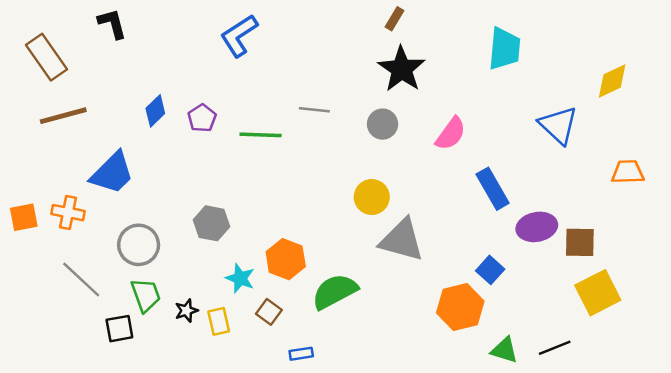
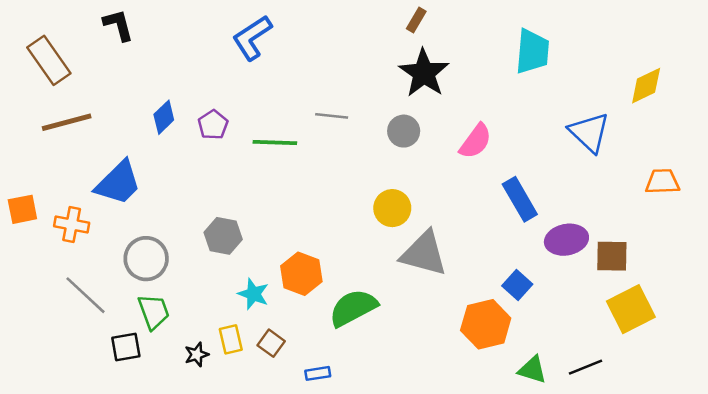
orange square: (24, 217) -> (22, 209), moved
black star: (186, 311) -> (197, 355), moved
brown square: (269, 312) -> (271, 343), moved

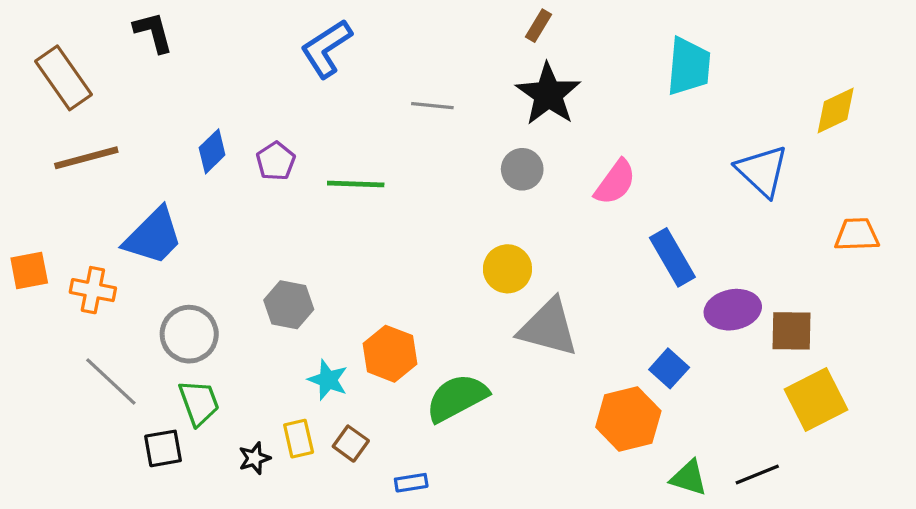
gray line: (332, 116) -> (432, 106), moved

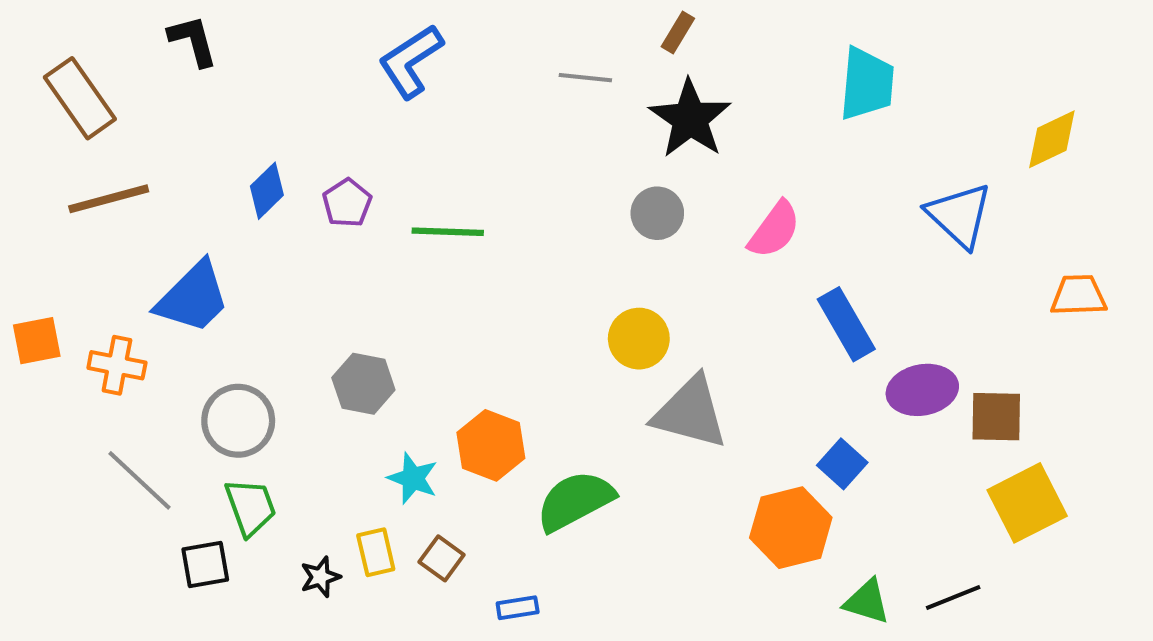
gray line: (432, 106) -> (585, 78), moved

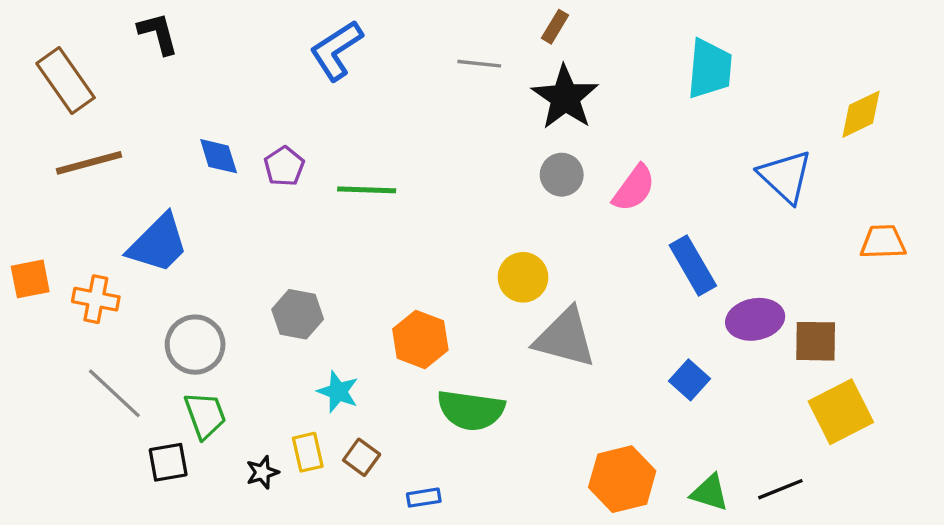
blue diamond: (267, 191) -> (219, 156), turned -63
gray circle: (657, 213) -> (562, 175), moved
orange hexagon: (491, 445) -> (420, 340), moved
green semicircle: (575, 501) -> (471, 410), turned -144
orange hexagon: (791, 528) -> (622, 479), moved

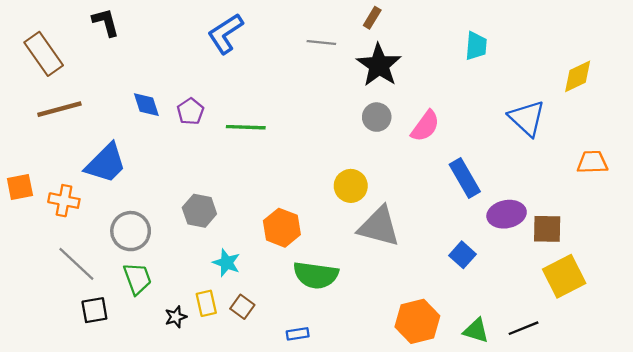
cyan trapezoid: (710, 69) -> (476, 46), size x0.7
black square: (168, 462) -> (94, 310), moved
blue rectangle: (424, 498) -> (298, 334), moved

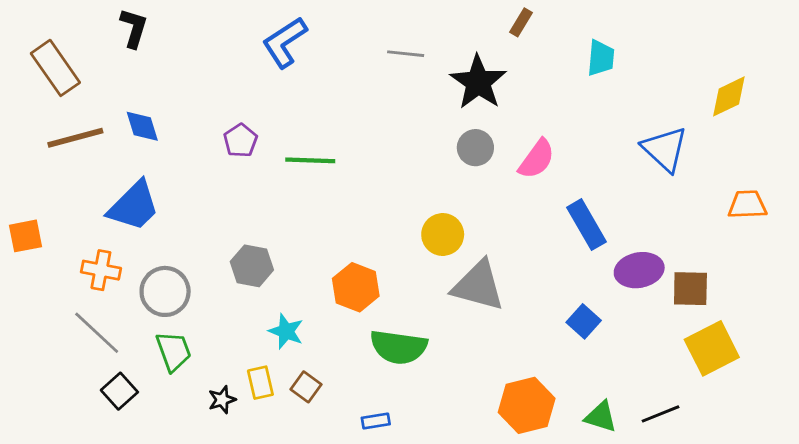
brown rectangle: (372, 18) -> (521, 22), moved
black L-shape: (106, 22) -> (134, 28), turned 32
blue diamond: (146, 105) -> (142, 126), moved
orange cross: (64, 201) -> (101, 270), moved
black square: (94, 310) -> (119, 391), turned -32

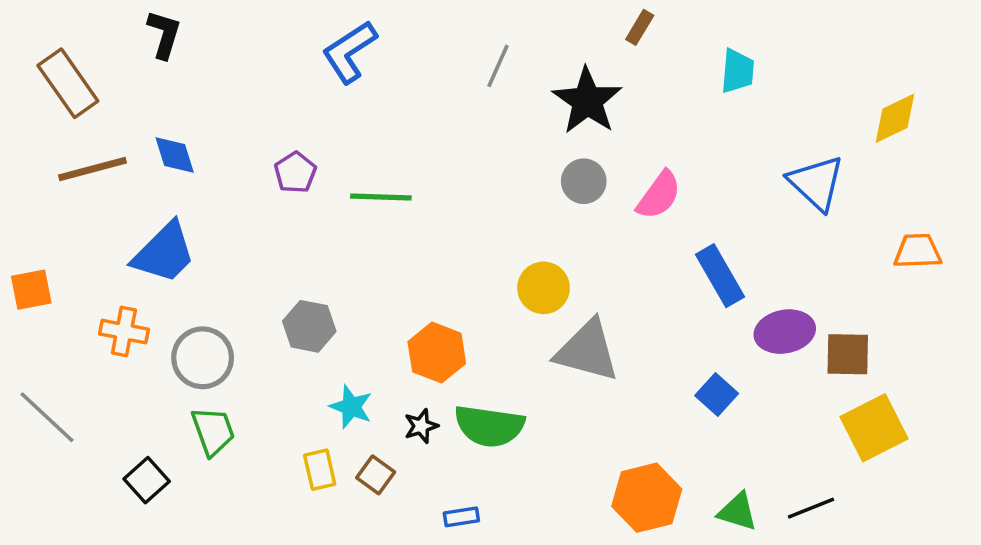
gray line: (406, 54) -> (498, 66), turned -72
gray line: (97, 333) -> (47, 417), moved
black star: (222, 400) -> (421, 426), moved

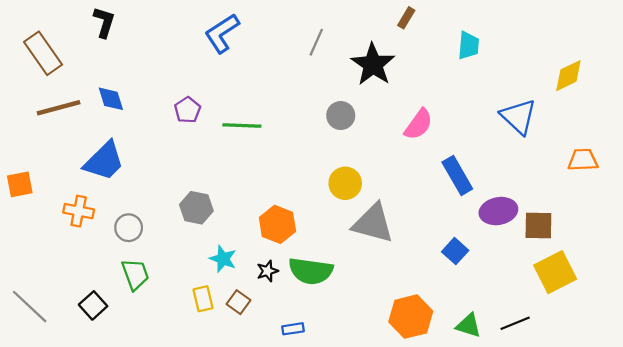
gray circle: (584, 181) -> (341, 116), moved
gray circle: (203, 358) -> (129, 228), size x0.7
gray line: (47, 417) -> (30, 307), moved

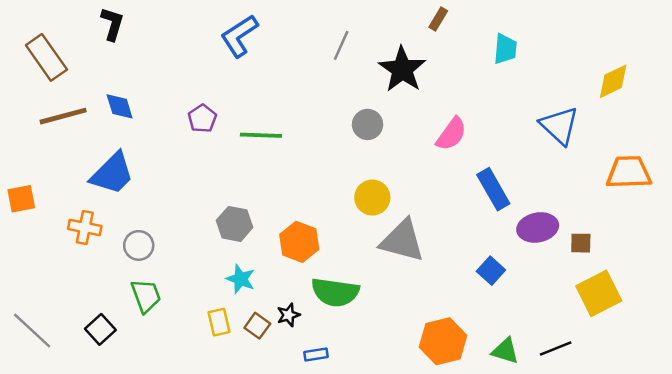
orange trapezoid: (583, 160) -> (629, 172), size x1.4
gray hexagon: (196, 208) -> (235, 224), moved
brown square: (538, 225) -> (581, 243), size x0.7
black star: (267, 271) -> (288, 315), moved

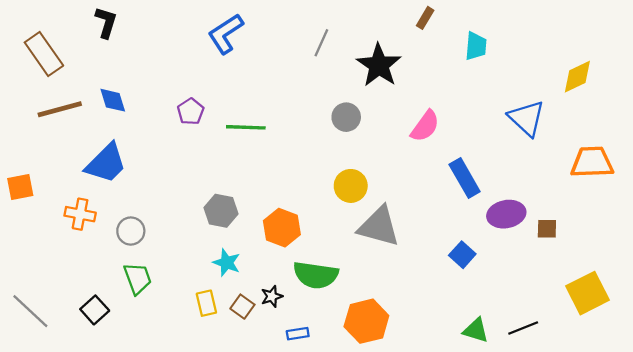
brown rectangle: (438, 19) -> (425, 18), moved
yellow square: (599, 293) -> (587, 293), moved
orange hexagon: (443, 341) -> (366, 321), moved

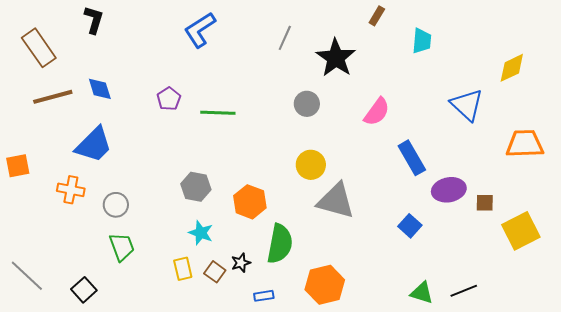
green semicircle: (316, 275) -> (280, 244), turned -87
yellow square: (587, 293) -> (521, 231), moved
black square: (95, 310) -> (84, 290), moved

